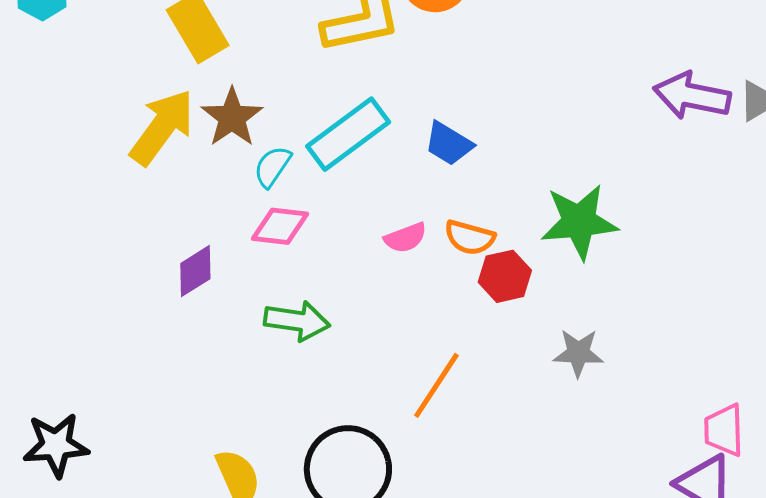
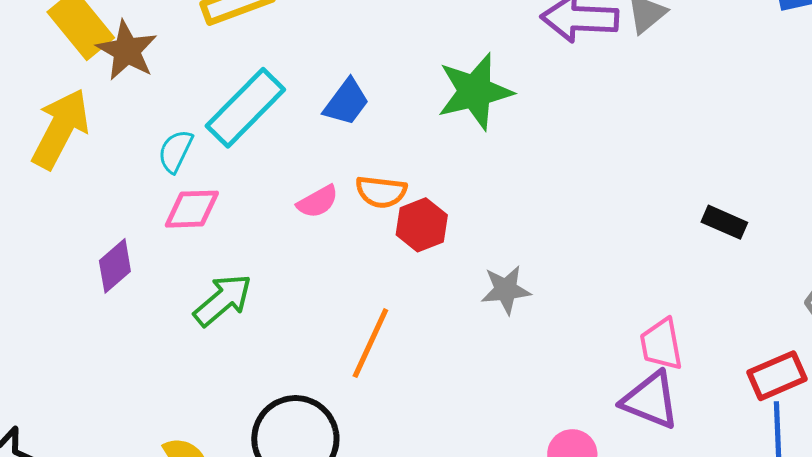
brown star: (232, 117) -> (127, 50), moved
blue trapezoid: (449, 144) -> (346, 102), turned -76
green star: (579, 222) -> (475, 92), moved
green arrow: (297, 321) -> (223, 300), turned -40

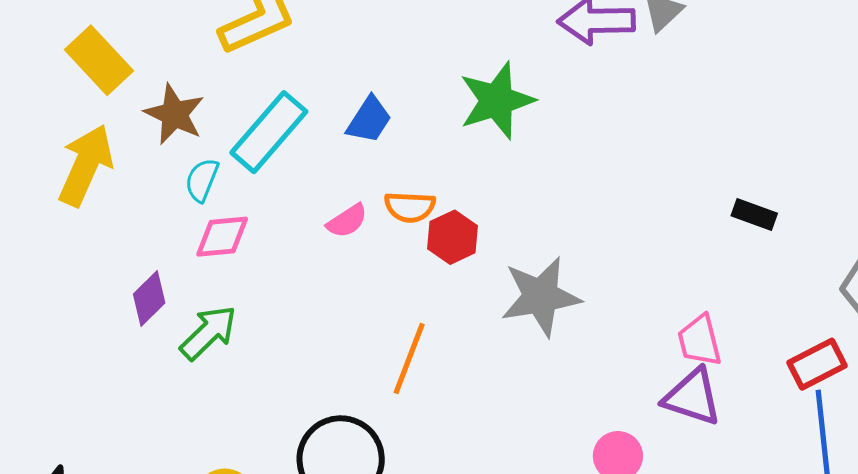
brown star: (127, 50) -> (174, 114), moved
gray star: (506, 290) -> (541, 296), size x1.6
green arrow: (223, 300) -> (208, 333), moved

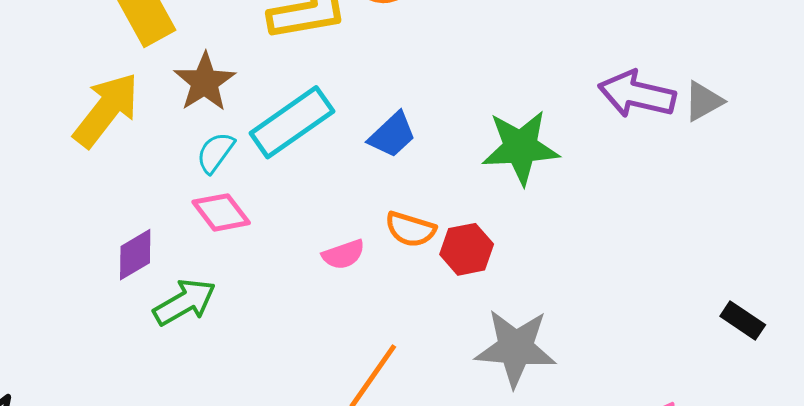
pink semicircle: (347, 221) -> (343, 254), moved
pink diamond: (222, 237) -> (221, 212), turned 44
red hexagon: (452, 237) -> (467, 249), moved

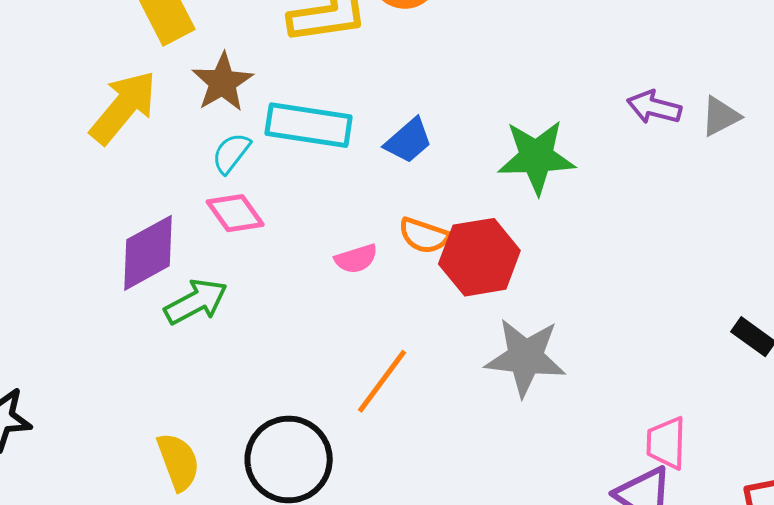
purple arrow: (637, 94) -> (654, 107), size x0.7
cyan rectangle: (292, 122) -> (309, 125), turned 42
red hexagon: (467, 249) -> (479, 257), size x1.5
purple diamond: (135, 255) -> (148, 253), size x1.5

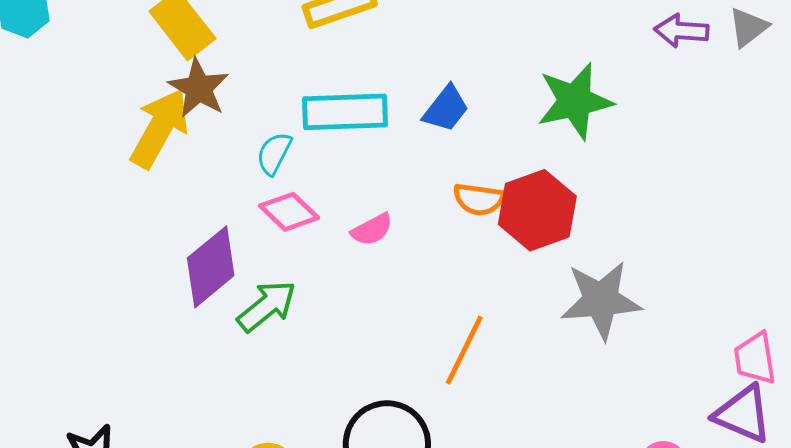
brown star: (223, 82) -> (199, 88), moved
pink semicircle: (356, 259) -> (372, 230), moved

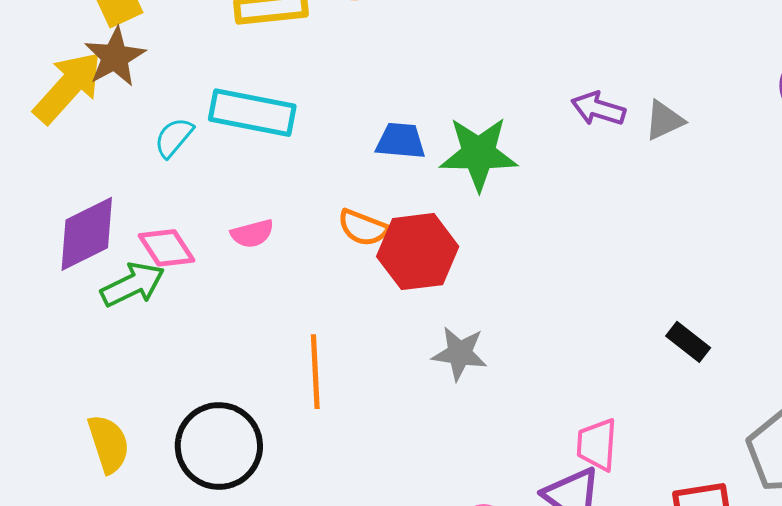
blue trapezoid: (446, 109) -> (401, 141), moved, turned -136
pink diamond: (289, 212) -> (166, 248), moved
gray star: (601, 300) -> (460, 353), size x0.7
orange line: (464, 350) -> (315, 372), turned -42

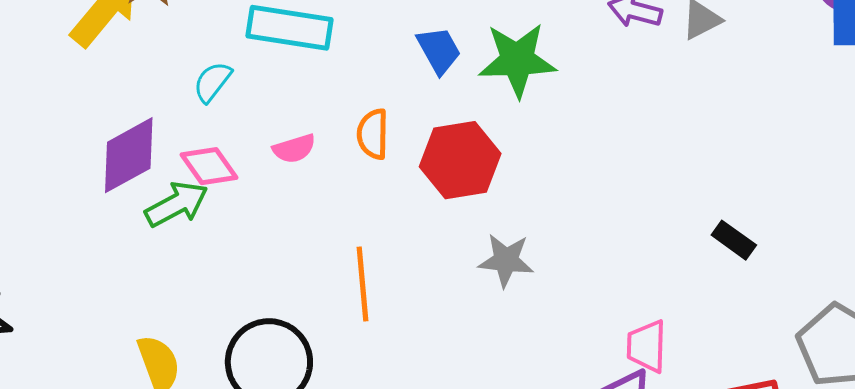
cyan semicircle: (174, 137) -> (212, 82), moved
blue trapezoid: (401, 141) -> (439, 50), turned 58
orange semicircle: (363, 228) -> (373, 134), moved, turned 72

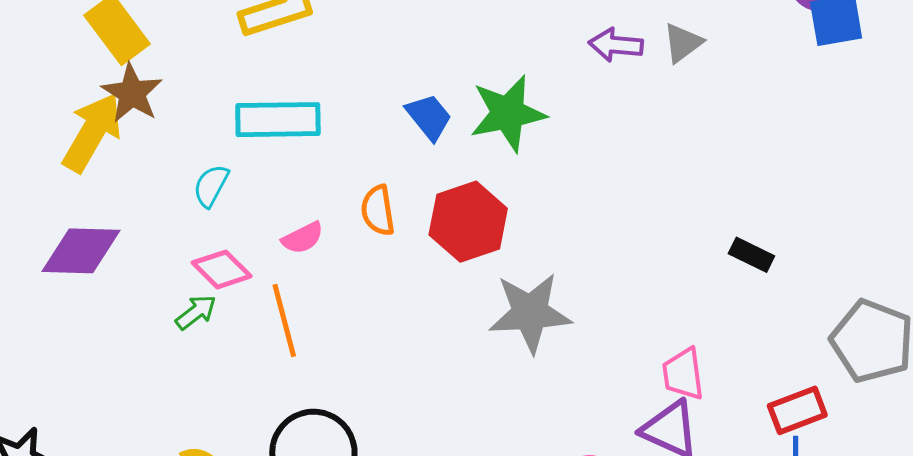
purple diamond: (129, 155) -> (81, 251), moved, turned 40
green arrow: (177, 204) -> (196, 312), size x0.7
gray star: (506, 260) -> (530, 313), size x1.5
orange line: (362, 284) -> (284, 320), moved

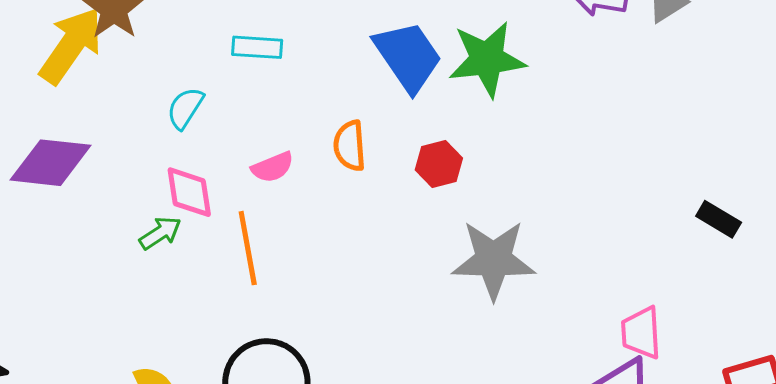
blue trapezoid: (429, 117) -> (408, 56), size x1.5
cyan rectangle: (278, 120) -> (257, 47), size x0.6
red hexagon: (468, 222) -> (439, 164), size x0.6
pink diamond: (222, 269) -> (189, 192), turned 32

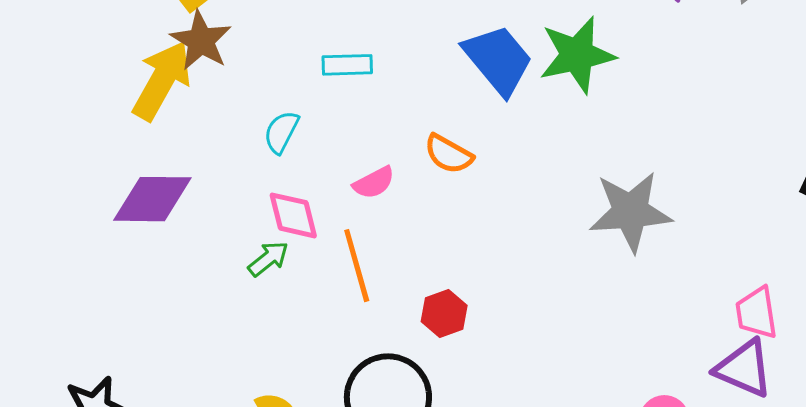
orange semicircle: (350, 146) -> (449, 154), turned -51
red hexagon: (439, 164) -> (444, 313), moved
gray star: (493, 260) -> (630, 212), moved

